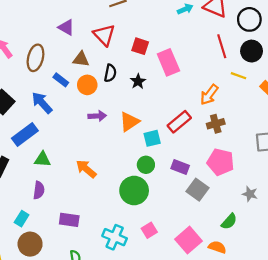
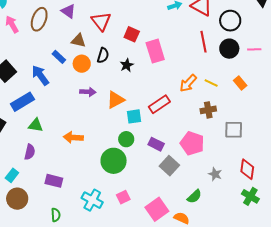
brown ellipse: (35, 58) -> (39, 19), moved
yellow line: (238, 76) -> (211, 83), moved
brown cross: (216, 124) -> (208, 110), moved
orange arrow: (86, 169) -> (73, 137), turned -42

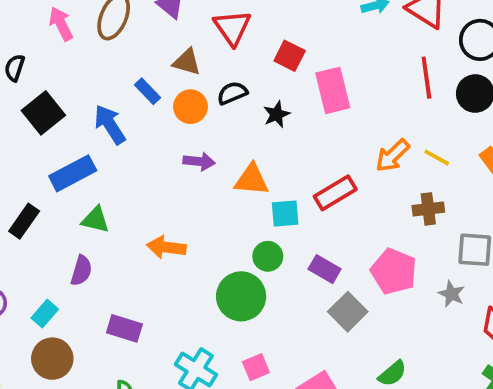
black semicircle: (103, 55) -> (232, 93), turned -133
orange triangle: (116, 100) -> (251, 180), turned 30
gray star: (215, 174) -> (452, 294), moved

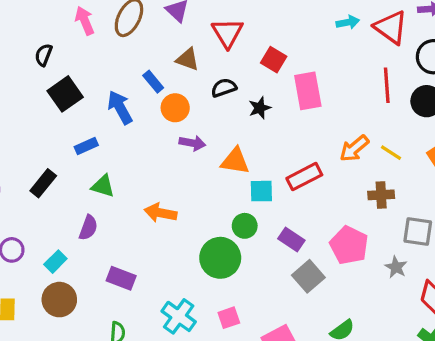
orange circle: (190, 107) -> (175, 108), moved
blue rectangle: (73, 173) -> (86, 146), size x0.6

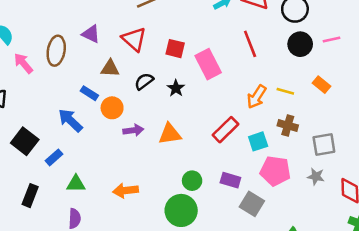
red line: (387, 85) -> (250, 44), moved
black square: (65, 94) -> (25, 141), moved
cyan square: (261, 191) -> (258, 141), moved
brown cross: (381, 195) -> (288, 125), turned 36

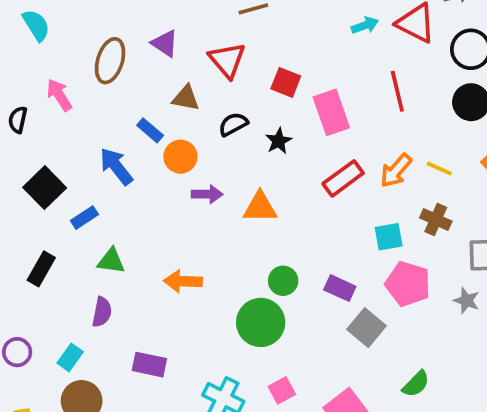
pink arrow: (23, 63) -> (59, 95), moved
red rectangle: (226, 130) -> (343, 178), moved

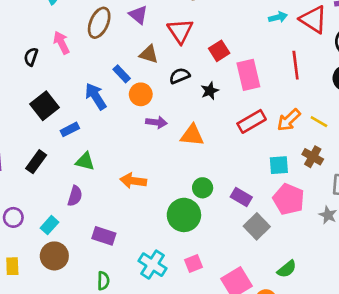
red square: (286, 82) -> (219, 51), turned 30

